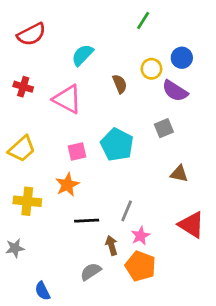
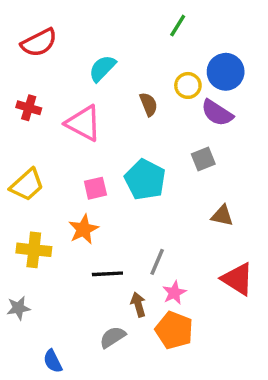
blue circle: (182, 58) -> (226, 72), size x1.4

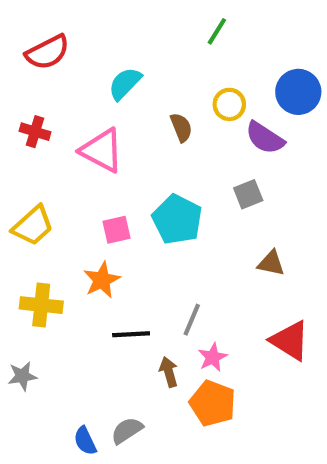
blue circle: (226, 72) -> (298, 92), moved
gray semicircle: (113, 337) -> (127, 430), moved
blue semicircle: (53, 361) -> (85, 441), moved

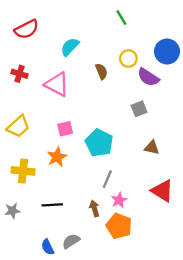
green line: (217, 31) -> (121, 18), turned -63
cyan pentagon: (177, 219) -> (99, 143), moved
black line: (131, 334) -> (52, 205), moved

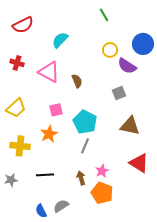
brown semicircle: (101, 71) -> (77, 81), moved
brown triangle: (152, 148) -> (130, 126), size x1.5
gray line: (107, 179) -> (85, 146), moved

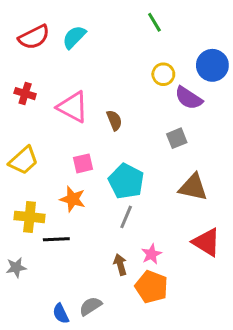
cyan semicircle: (60, 40) -> (74, 37), moved
orange star: (49, 134) -> (73, 199), turned -30
black line: (45, 175) -> (56, 239), moved

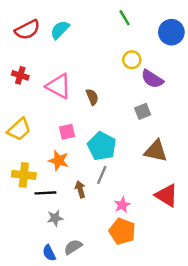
blue circle: (212, 65) -> (171, 32), moved
brown arrow: (120, 265) -> (80, 189), moved
gray star: (16, 268) -> (55, 218), moved

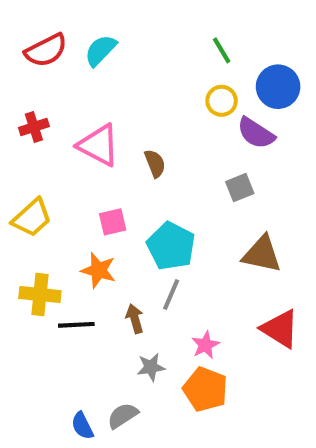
green line: (125, 18) -> (222, 50), moved
blue circle: (171, 32) -> (278, 87), moved
red cross: (20, 75) -> (34, 127), turned -35
gray star: (55, 218) -> (151, 367), moved

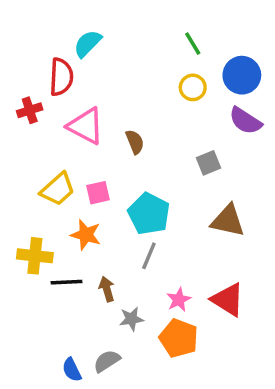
red semicircle: (46, 50) -> (61, 77), moved, turned -60
purple semicircle: (256, 133) -> (245, 121), moved
yellow trapezoid: (32, 218) -> (58, 189), moved
brown arrow: (135, 319) -> (107, 289), moved
red triangle: (280, 329) -> (228, 300), moved

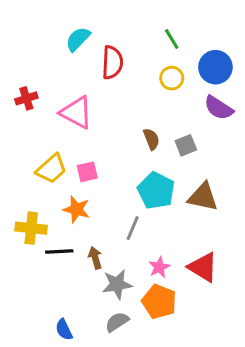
red semicircle: (61, 77) -> (112, 62), moved
brown semicircle: (135, 142) -> (151, 139), moved
cyan pentagon: (149, 214) -> (156, 191), moved
gray star: (131, 319) -> (117, 284), size x1.4
gray semicircle: (107, 361) -> (117, 322), moved

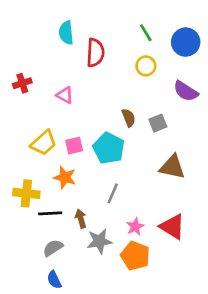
cyan semicircle: (78, 39) -> (66, 33), turned -50
blue circle: (215, 67) -> (186, 42), moved
pink triangle: (76, 112) -> (65, 95), size x0.6
cyan pentagon: (156, 191) -> (109, 148), moved
gray semicircle: (117, 322) -> (53, 248), moved

